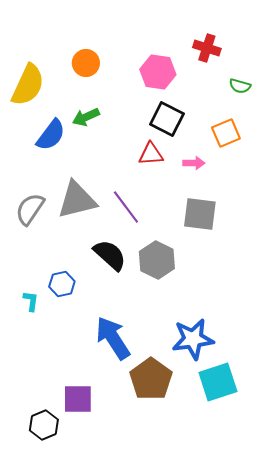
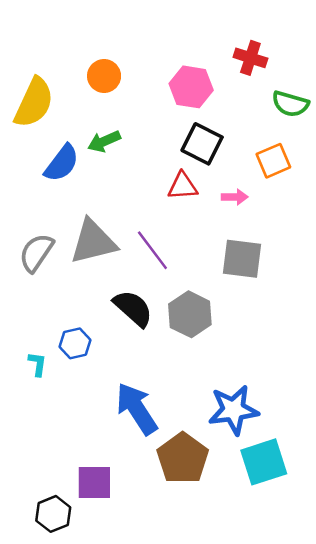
green semicircle: (240, 86) -> (290, 104), size x1.4

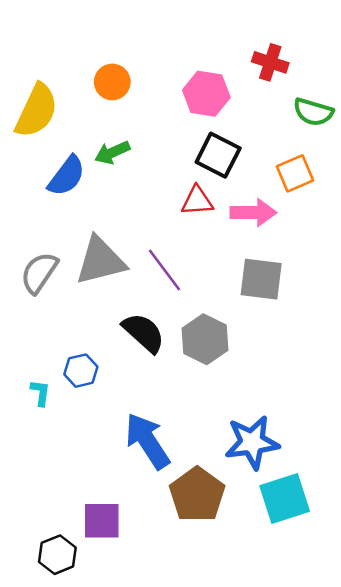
pink arrow: (235, 197) -> (253, 213), size x1.6

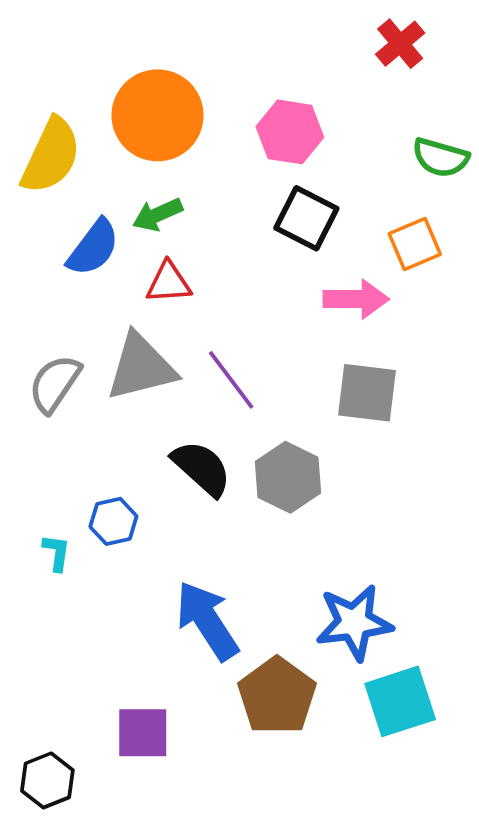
red cross: (270, 62) -> (400, 44), moved, turned 32
orange circle: (112, 82) -> (158, 115), size x1.8
red triangle: (197, 201) -> (169, 283), moved
black hexagon: (57, 555) -> (47, 780), moved

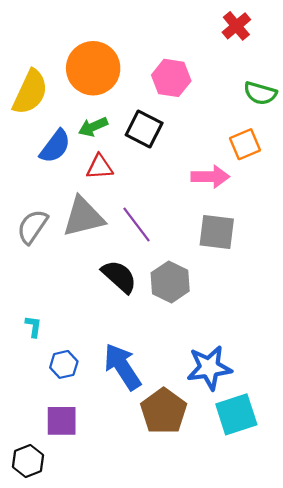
black square: (306, 218) -> (144, 129), moved
blue hexagon: (113, 521) -> (64, 364), moved
purple square: (143, 733) -> (62, 421), moved

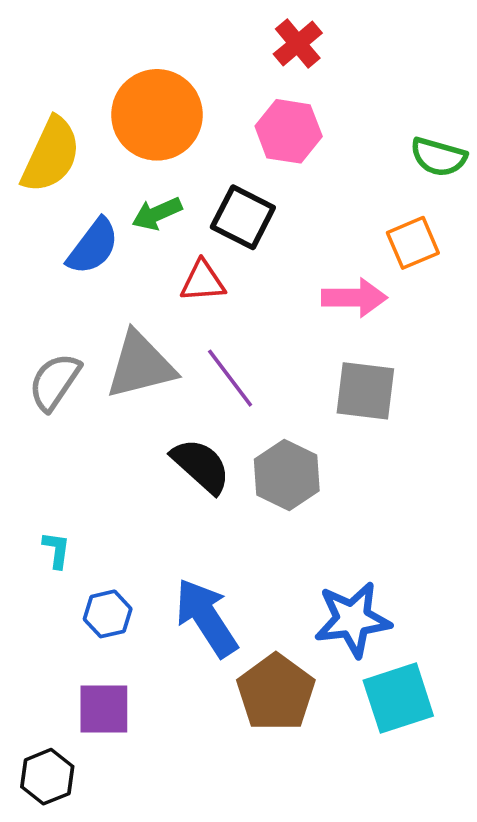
red cross: (236, 26) -> (298, 44), moved
red triangle: (100, 167) -> (203, 281), moved

